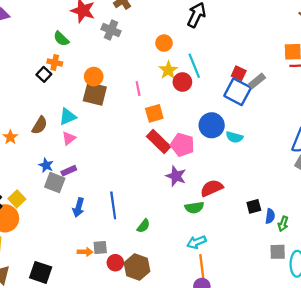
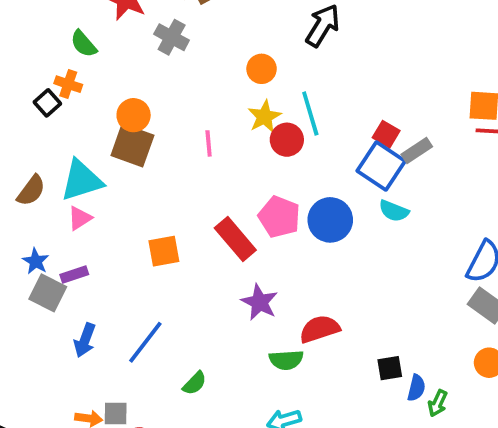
orange square: (154, 113) -> (164, 251), moved
cyan triangle: (68, 117) -> (82, 180), size x1.4
cyan semicircle: (234, 137) -> (394, 211), moved
pink pentagon: (182, 145) -> (279, 217), moved
blue line: (113, 205) -> (145, 342), turned 40

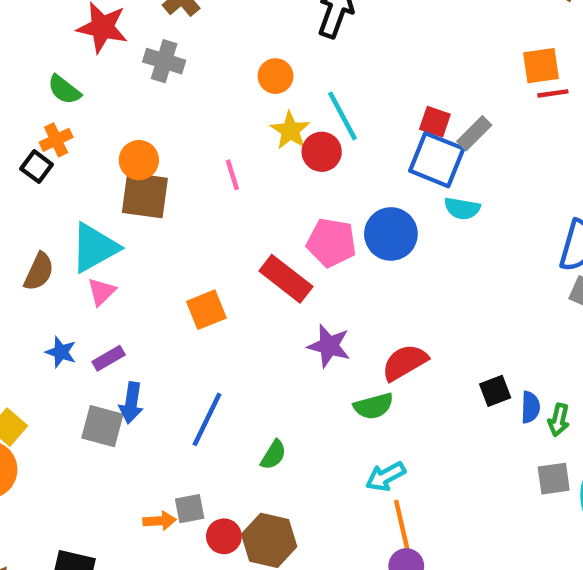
orange cross: (68, 84) -> (56, 140), turned -32
gray square: (48, 293) -> (102, 426), moved
blue arrow: (85, 340) -> (131, 403), moved

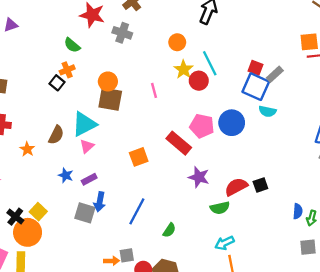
black square: (495, 391) -> (260, 185), moved

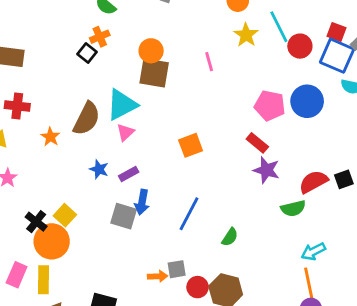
red circle: (199, 81) -> (300, 46), moved
brown semicircle: (56, 135) -> (87, 119), size x1.4
red rectangle: (179, 143) -> (257, 143), moved, size x0.7
cyan arrow: (225, 243) -> (313, 251), moved

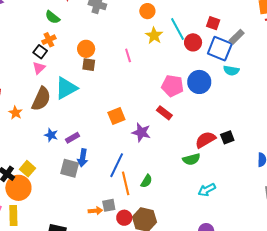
red square: (337, 32) -> (213, 23), moved
brown square: (154, 73) -> (89, 65), size x0.6
pink triangle: (125, 132) -> (39, 68), moved
purple star: (266, 170) -> (141, 132), moved
orange line: (309, 284) -> (126, 183), moved

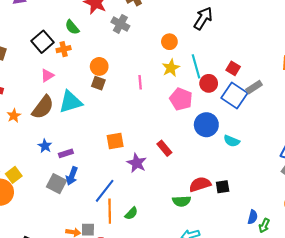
black square: (40, 52) -> (43, 42), moved, size x1.5
cyan semicircle: (231, 71) -> (232, 141), moved
pink pentagon: (173, 86) -> (181, 99), moved

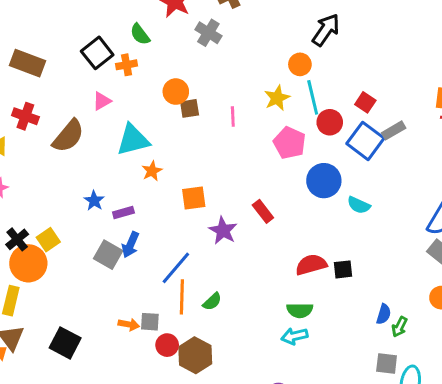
orange circle: (169, 42) -> (300, 64), moved
brown square: (98, 83) -> (190, 108), moved, turned -32
brown semicircle: (43, 107) -> (68, 136), moved
orange star: (14, 116) -> (152, 171), moved
green semicircle: (182, 201) -> (300, 310), moved

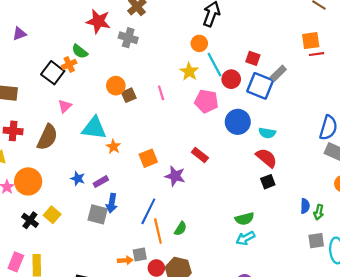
orange cross: (127, 65) -> (69, 64), moved
cyan triangle: (133, 140) -> (94, 128), turned 36
orange circle: (28, 263) -> (28, 181), moved
red semicircle: (311, 265) -> (266, 158), moved, turned 70

